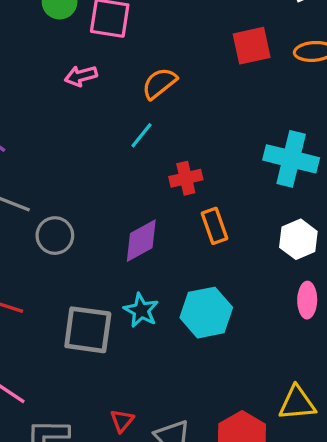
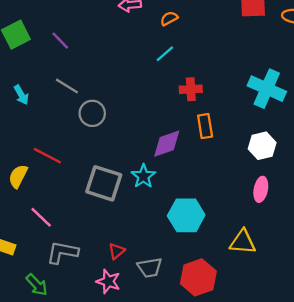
orange semicircle: (159, 83) -> (169, 18), moved, size x0.7
purple diamond: (141, 241) -> (167, 144), moved
cyan hexagon: (206, 313) -> (186, 215), moved
yellow triangle: (297, 403) -> (243, 242), moved

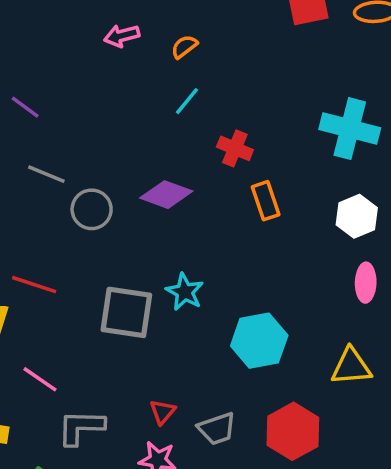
red cross: (191, 89) -> (235, 148), turned 35
purple diamond: (167, 144) -> (166, 195), moved, turned 48

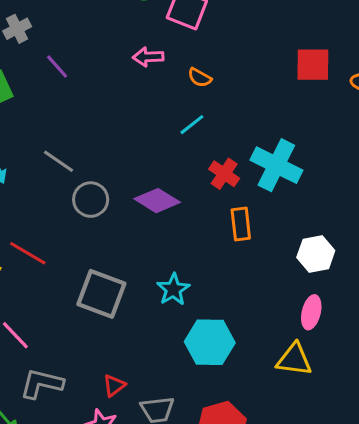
orange semicircle: (184, 47) -> (200, 78), turned -125
purple line: (25, 107) -> (57, 67), moved
cyan cross: (350, 129) -> (276, 165), moved
cyan star: (185, 292) -> (173, 289), moved
yellow triangle: (351, 367) -> (294, 360), moved

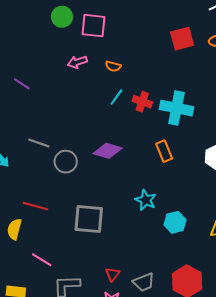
red cross: (224, 174) -> (142, 102), moved
cyan star: (173, 289) -> (146, 200), moved
cyan hexagon: (210, 342) -> (175, 222), moved, size x0.7

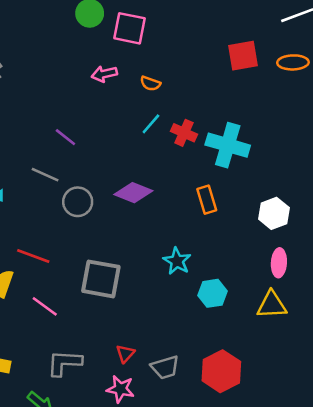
purple line: (22, 84) -> (65, 137), moved
pink line: (42, 260) -> (45, 306), moved

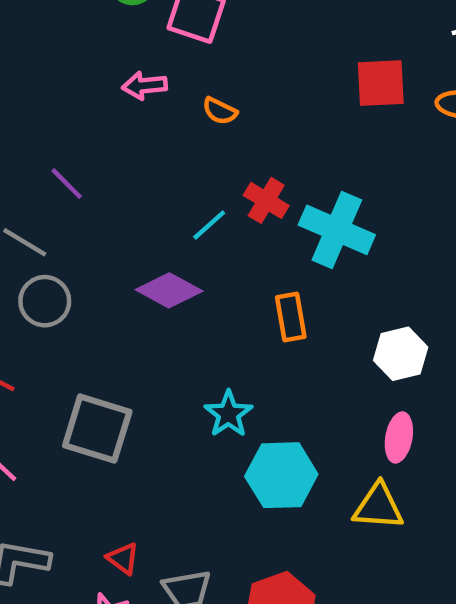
cyan line: (151, 124) -> (209, 225), moved
gray circle: (78, 202) -> (45, 301), moved
cyan hexagon: (212, 293) -> (281, 475), size x1.4
red triangle: (125, 354) -> (123, 558), turned -42

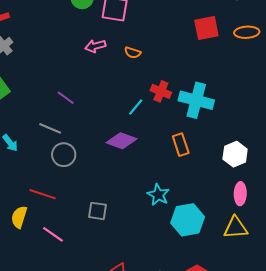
gray square: (97, 429) -> (97, 211), size x0.6

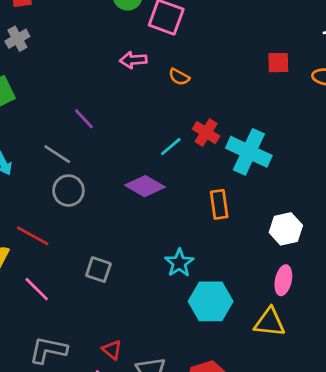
red square: (206, 28) -> (278, 63), size x0.7

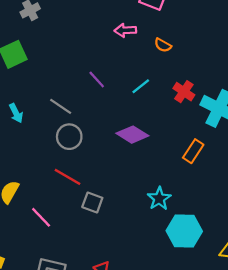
purple line: (84, 119) -> (97, 79), moved
cyan line: (171, 147) -> (141, 86), moved
orange rectangle: (219, 204) -> (193, 151), turned 40
red line: (33, 236) -> (68, 177), moved

